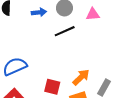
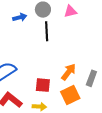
black line: (65, 31) -> (47, 31), turned -60

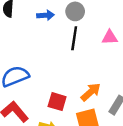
pink triangle: (70, 11) -> (110, 37), moved

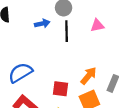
blue arrow: (46, 15) -> (42, 24), moved

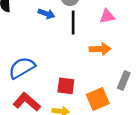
blue arrow: (42, 24) -> (46, 14), turned 32
orange arrow: (89, 76) -> (100, 49), moved, turned 48

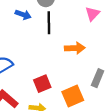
pink triangle: (107, 16) -> (93, 14), moved, turned -35
red square: (66, 86) -> (42, 84), turned -30

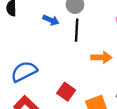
red square: (42, 84) -> (66, 92), turned -36

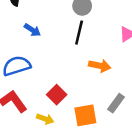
blue arrow: (51, 20) -> (32, 30), moved

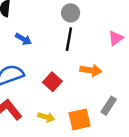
red square: (57, 95) -> (52, 82), moved
yellow arrow: (45, 119) -> (46, 117), moved

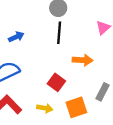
blue arrow: (23, 39) -> (16, 37), turned -49
red square: (52, 82) -> (56, 82), moved

